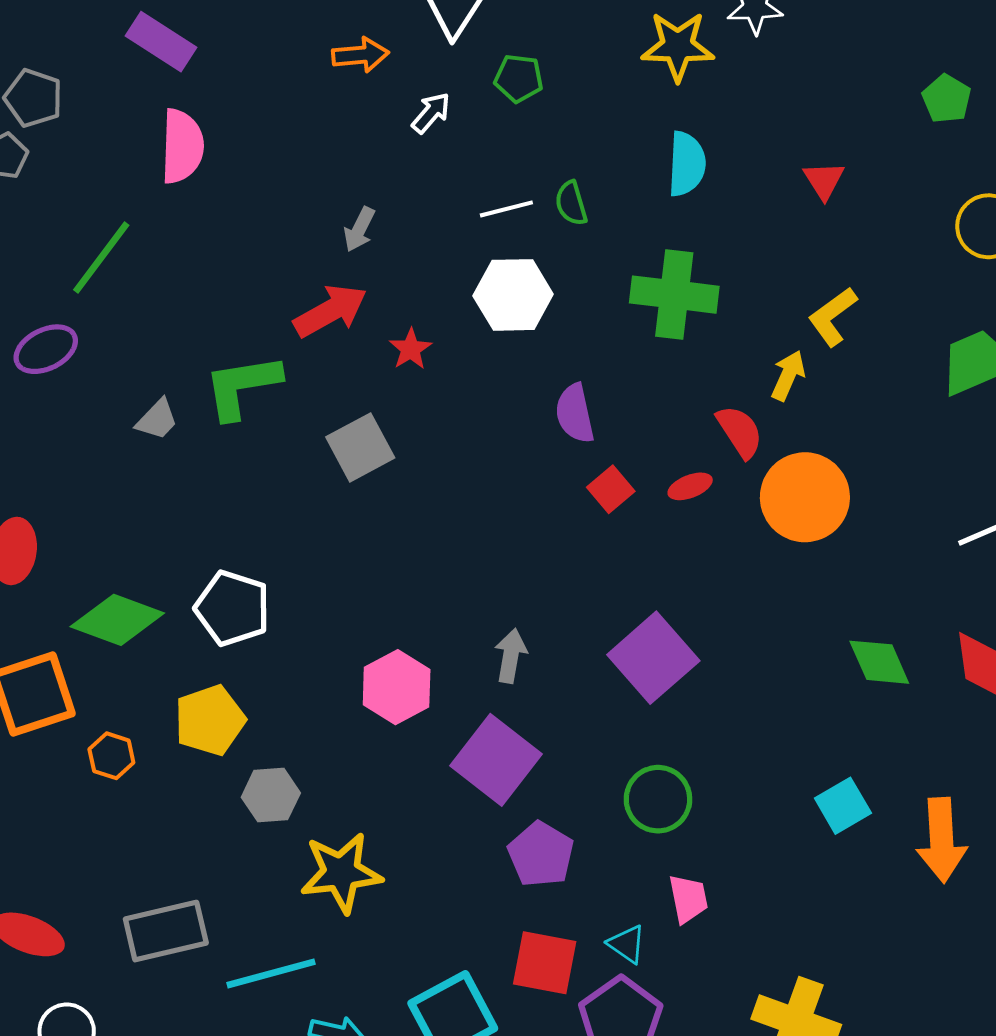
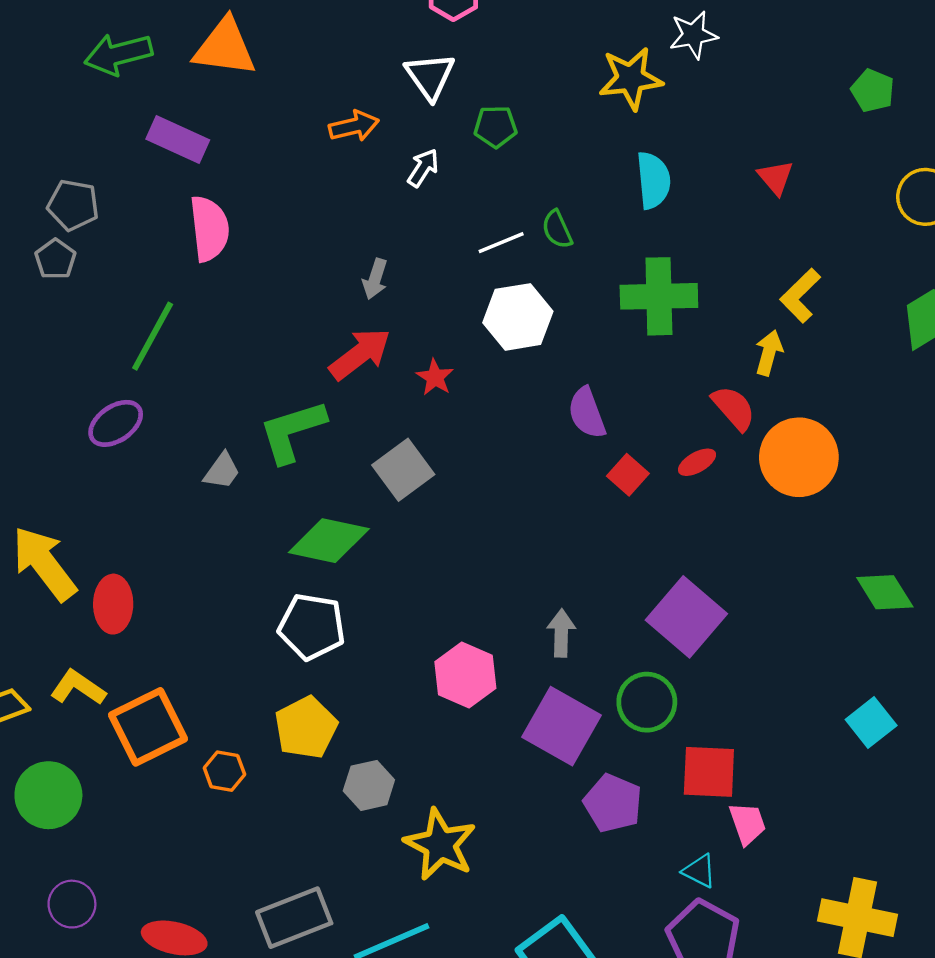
green diamond: (117, 620) -> (329, 541), moved
green circle: (658, 799) -> (647, 702), moved
yellow star: (341, 873) -> (440, 844), turned -30
red square: (545, 963) -> (709, 772), moved

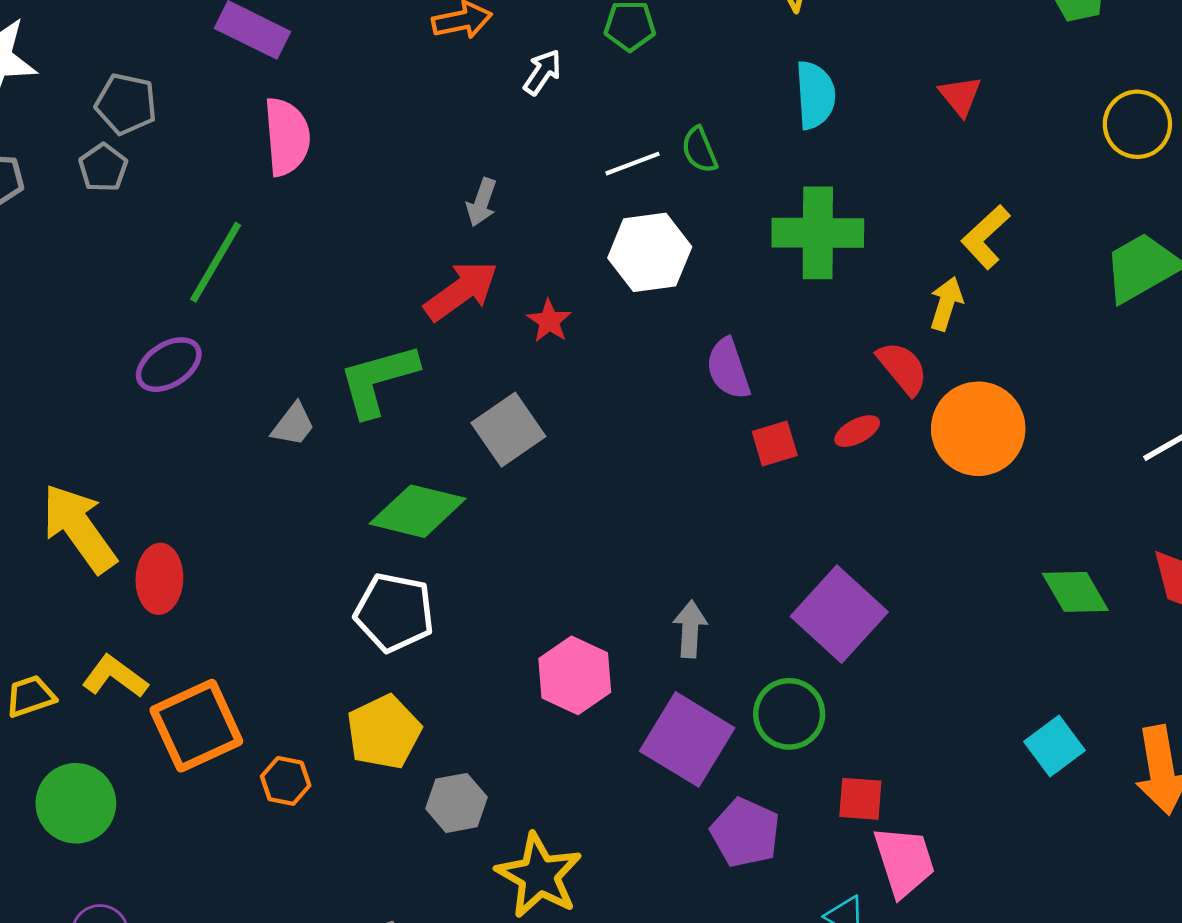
red square: (628, 475) -> (775, 443), turned 30
red square: (709, 772) -> (860, 799), size x0.7
pink trapezoid: (747, 823) -> (904, 861), size x1.4

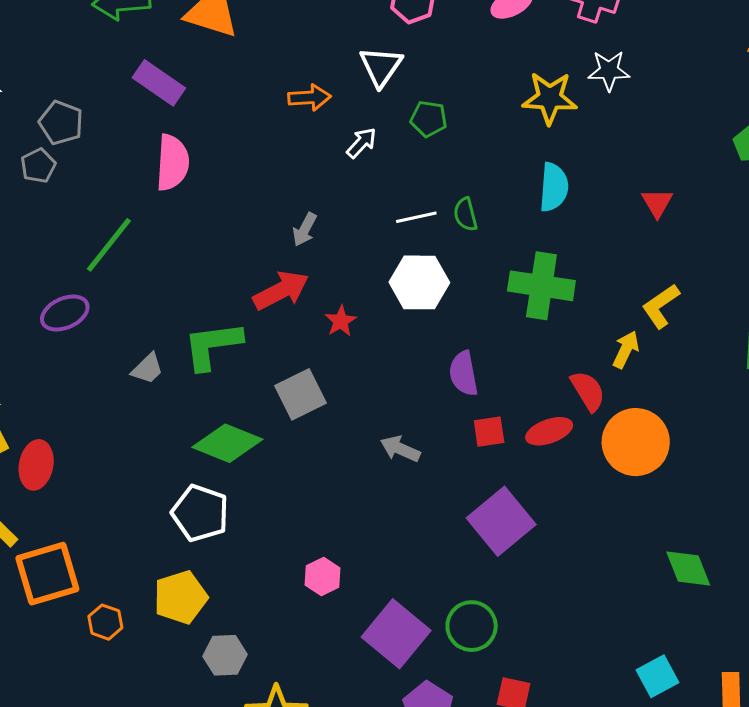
red ellipse: (857, 431) -> (549, 431), size x1.4
purple square: (839, 614) -> (501, 521), moved
gray arrow: (690, 629) -> (400, 449), moved, turned -78
pink hexagon: (575, 675) -> (323, 577), size x0.7

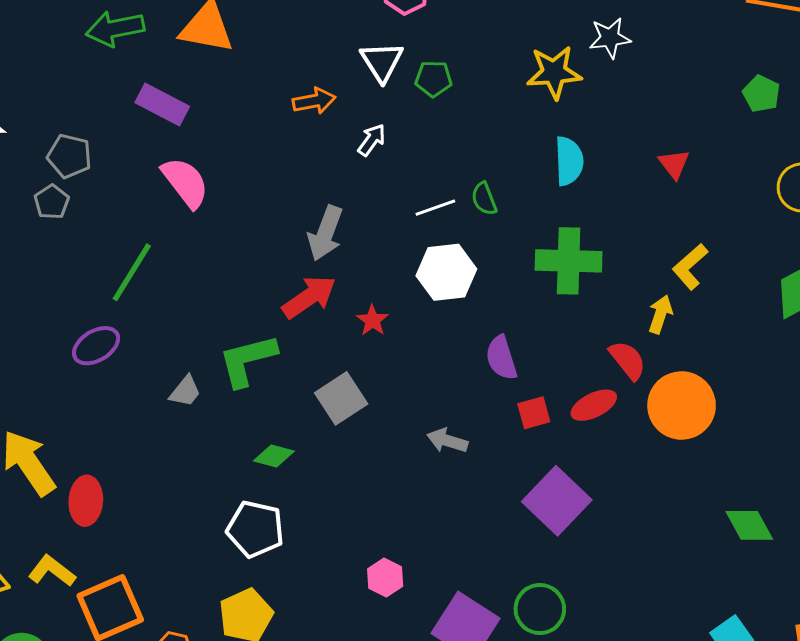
green pentagon: (429, 119) -> (434, 79), moved
pink semicircle: (172, 163) -> (185, 182), turned -34
gray arrow: (305, 229) -> (325, 233), size x1.6
green diamond: (227, 443) -> (274, 456), size x0.6

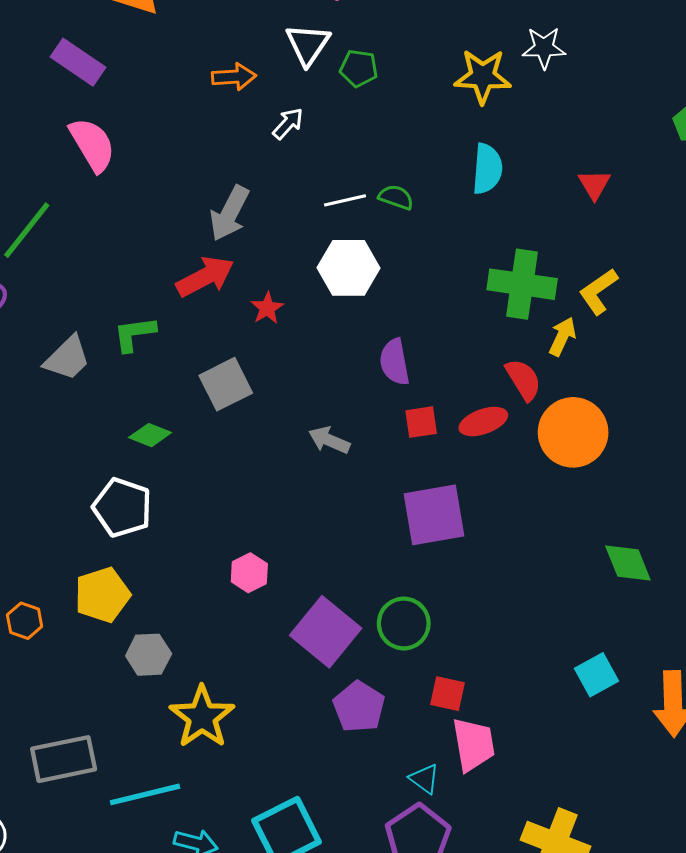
green semicircle: (484, 199) -> (396, 197), turned 124
green cross: (569, 261) -> (522, 284), moved
green L-shape: (247, 360) -> (134, 334), size x0.7
gray trapezoid: (185, 391) -> (67, 358), size x1.4
purple square: (557, 501) -> (434, 515), turned 30

